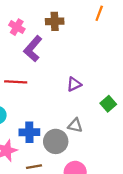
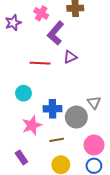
purple triangle: (74, 84) -> (70, 57), moved
gray triangle: (75, 125) -> (94, 103), turned 40

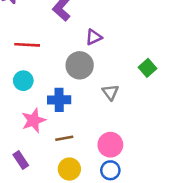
purple triangle: (70, 57) -> (94, 37), moved
red line: (40, 63) -> (27, 45), moved
gray circle: (76, 117) -> (80, 65), moved

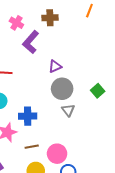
gray circle: (80, 65) -> (62, 89), moved
pink circle: (110, 145) -> (57, 154), moved

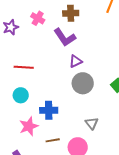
purple L-shape: (31, 42) -> (65, 37), moved, turned -75
gray triangle: (68, 110) -> (92, 123), moved

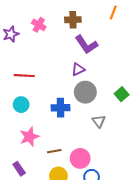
purple L-shape: (65, 37) -> (86, 45), moved
blue cross: (49, 110) -> (60, 108), moved
gray triangle: (92, 123) -> (99, 121), moved

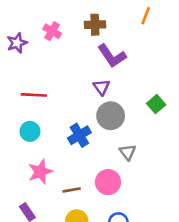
purple triangle: (78, 69) -> (101, 87), turned -40
green square: (122, 94) -> (156, 104), moved
blue cross: (60, 108) -> (79, 135), turned -30
pink circle: (80, 158) -> (108, 182), moved

